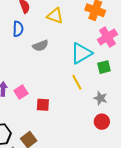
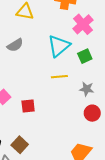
yellow line: (77, 82) -> (59, 77), turned -56

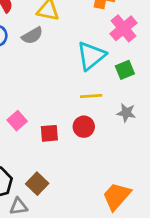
gray semicircle: (15, 45) -> (32, 36), moved
red circle: (92, 113) -> (84, 127), moved

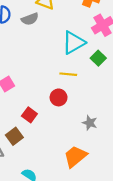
green square: (125, 70) -> (98, 58), turned -32
gray star: (126, 113) -> (90, 123), moved
red square: (49, 133) -> (29, 115), moved, turned 32

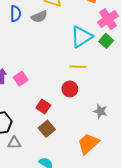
green square: (98, 58) -> (106, 41), moved
brown square: (14, 136) -> (47, 129), moved

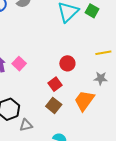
yellow line: (78, 67) -> (103, 53), moved
red square: (43, 107) -> (55, 84), moved, turned 32
orange trapezoid: (88, 144) -> (84, 101), moved

